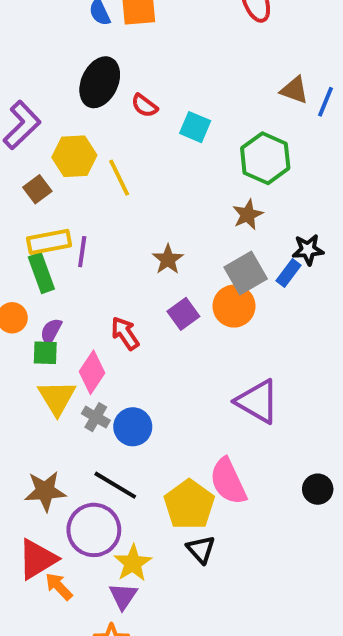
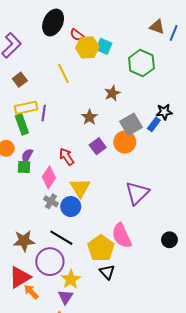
yellow hexagon: (74, 156) -> (87, 47), moved
brown star: (248, 215) -> (112, 93), moved
yellow triangle: (57, 398) -> (80, 188), moved
purple triangle: (257, 401) -> (137, 193), turned 45

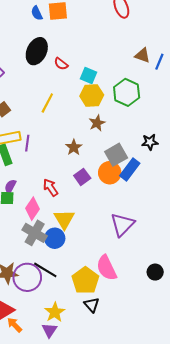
yellow hexagon: (87, 47) -> (92, 96), moved
yellow line: (63, 73) -> (47, 103), turned 54
blue rectangle: (154, 124) -> (130, 170), moved, size x1.5
gray cross: (51, 201) -> (35, 233), size x1.6
purple circle: (50, 262) -> (27, 277), moved

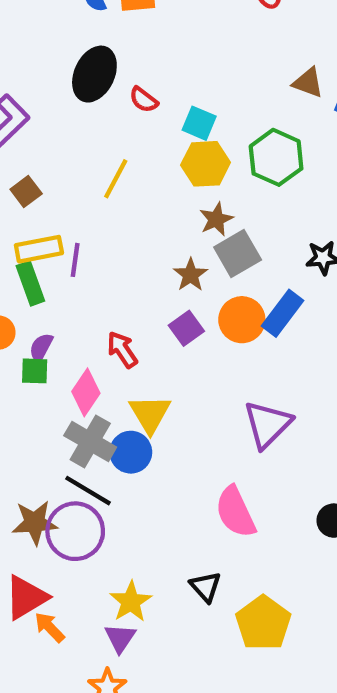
brown star: (74, 147) -> (191, 275), moved
gray square: (116, 155) -> (238, 253), moved
black line: (45, 270) -> (88, 491), moved
yellow pentagon: (85, 281) -> (263, 623), moved

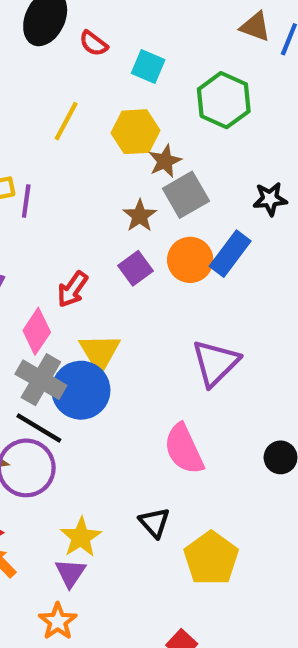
yellow hexagon: (206, 164) -> (136, 132), moved
red arrow: (122, 350) -> (72, 289), turned -111
blue circle: (131, 452) -> (81, 390), size x1.4

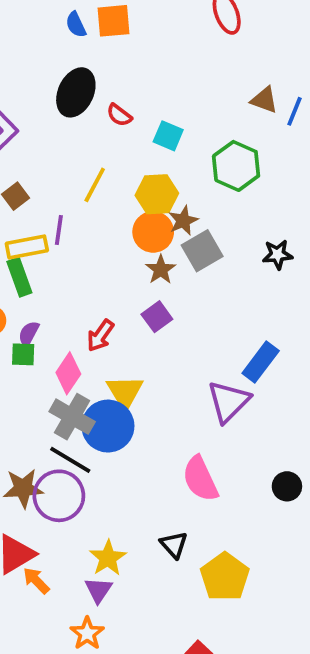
purple line: (26, 201) -> (59, 230), moved
blue rectangle: (230, 254) -> (261, 362), moved
orange circle: (190, 260) -> (153, 232), moved

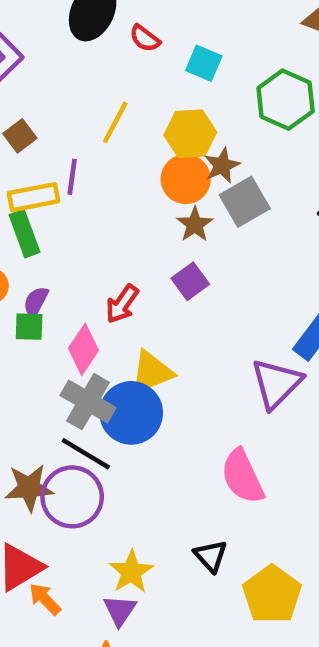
yellow triangle: (125, 392) -> (152, 372), turned 39

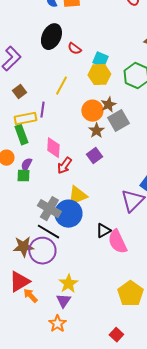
yellow hexagon: (190, 134) -> (99, 75), moved
pink diamond: (84, 349) -> (53, 148), moved, turned -30
black triangle: (211, 556) -> (103, 231), moved, turned 42

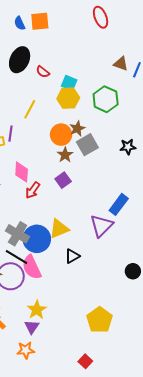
yellow triangle: (77, 196) -> (59, 229), moved
pink semicircle: (117, 242) -> (32, 267), moved
orange star: (57, 324) -> (26, 350), turned 30

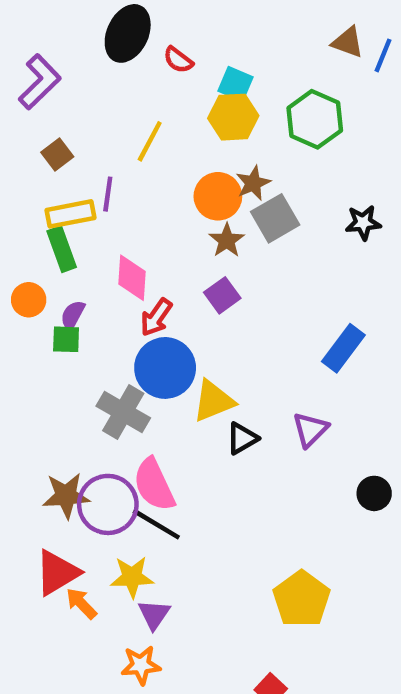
purple triangle: (102, 226) -> (310, 430), moved, size x0.7
blue circle: (37, 239) -> (165, 368), moved
black triangle: (72, 256) -> (242, 438), moved
black line: (17, 257) -> (156, 524), moved
yellow star: (37, 310) -> (132, 577), moved, turned 30

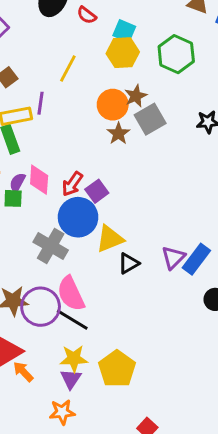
pink diamond: (132, 278) -> (39, 180), moved
purple square: (222, 295) -> (97, 191), moved
blue rectangle: (343, 348) -> (196, 259), moved
yellow star: (132, 577) -> (74, 359), moved
yellow pentagon: (302, 599) -> (117, 369), moved

